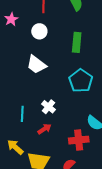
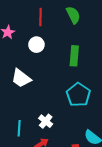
white trapezoid: (36, 65) -> (21, 78), moved

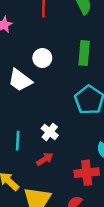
white circle: (36, 45) -> (42, 58), moved

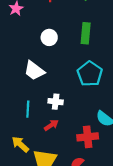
white trapezoid: (20, 80) -> (34, 71), moved
white cross: (50, 132) -> (56, 102), turned -32

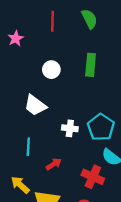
cyan pentagon: (90, 74) -> (101, 127), moved
white cross: (56, 102) -> (70, 128), moved
red cross: (88, 137) -> (93, 177), turned 30

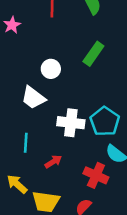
green rectangle: (91, 65) -> (93, 54), turned 30
white circle: (51, 70) -> (51, 69), moved
white cross: (70, 128) -> (71, 123), size x1.5

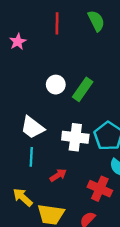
green rectangle: (93, 54) -> (83, 89), moved
white trapezoid: (33, 98) -> (32, 127), moved

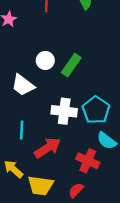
white trapezoid: (32, 127) -> (23, 85), moved
red arrow: (58, 175) -> (48, 148), size x1.6

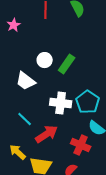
cyan line: (22, 130) -> (25, 119), turned -49

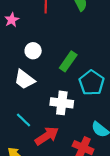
white circle: (45, 60) -> (33, 51), moved
cyan pentagon: (88, 102) -> (92, 83), moved

